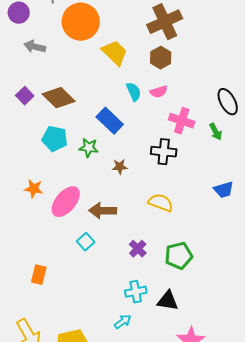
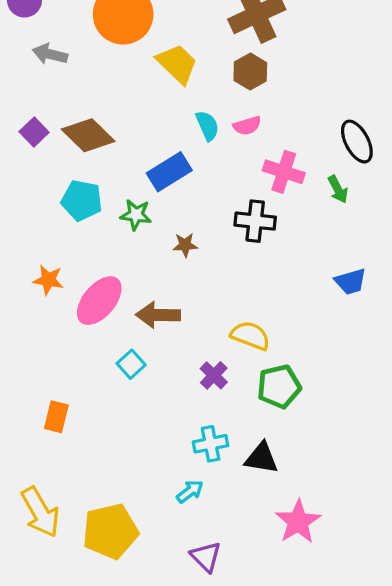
blue rectangle: (110, 121) -> (169, 172), turned -76
yellow semicircle: (161, 203) -> (250, 336), moved

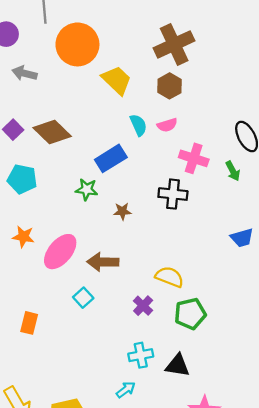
cyan pentagon: (82, 200) -> (22, 179), moved
orange rectangle: (56, 417) -> (29, 323), moved

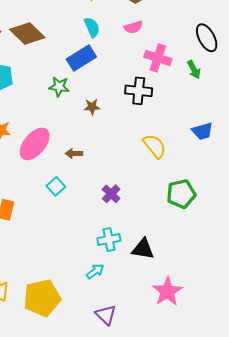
cyan semicircle: (138, 125) -> (92, 27), moved
brown arrow: (103, 262) -> (74, 153), size x0.6
yellow semicircle: (169, 277) -> (155, 146), moved, turned 30
green pentagon: (190, 314) -> (181, 194), moved

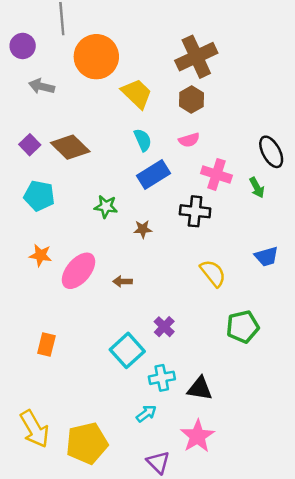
blue rectangle: (81, 58) -> (153, 174), moved
cyan square: (56, 186) -> (127, 350), moved, size x1.6
pink star: (167, 292) -> (197, 436), moved

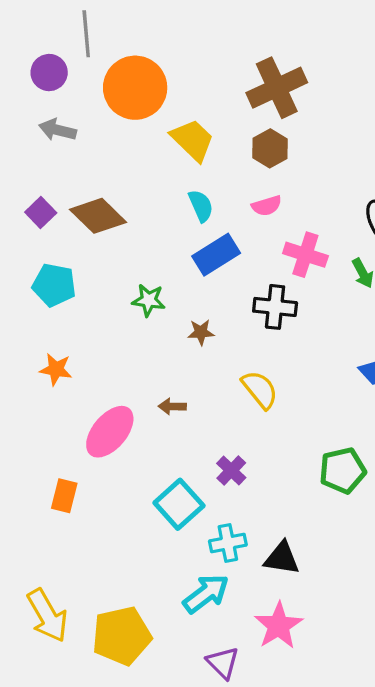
purple circle: (23, 46) -> (49, 73), moved
pink ellipse: (79, 271) -> (110, 432), moved
yellow semicircle: (213, 273) -> (260, 390), moved
cyan arrow: (146, 413) -> (206, 594), size x1.6

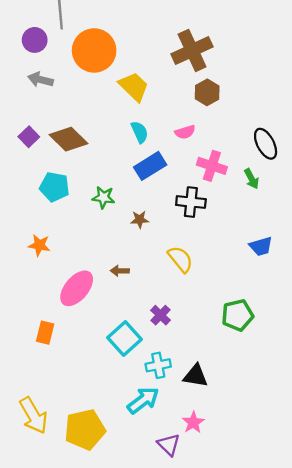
brown hexagon: (270, 148) -> (207, 92), moved
cyan pentagon: (54, 285) -> (54, 187), moved
pink star: (278, 626) -> (193, 422), size x0.7
purple triangle: (223, 663) -> (169, 445), moved

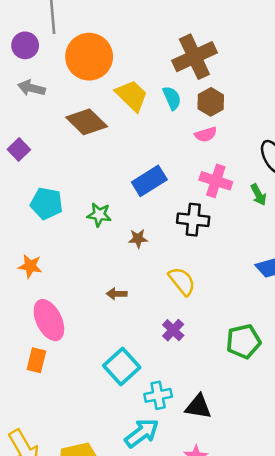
cyan semicircle: (140, 132) -> (172, 98), moved
pink semicircle: (185, 132) -> (206, 134), moved
brown diamond: (68, 139) -> (87, 122), moved
pink ellipse: (77, 288) -> (49, 320), moved, turned -66
purple cross: (161, 315) -> (173, 330), moved

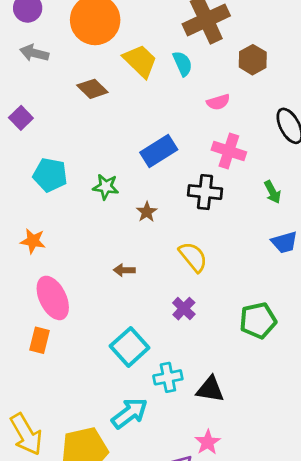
brown hexagon: (211, 102) -> (253, 60), moved
brown diamond: (87, 122) -> (92, 89), size x0.7
green arrow: (258, 195) -> (273, 192), moved
brown star: (138, 239) -> (147, 212), turned -30
cyan arrow: (142, 433) -> (130, 413), moved

